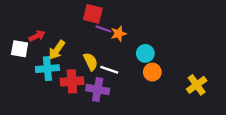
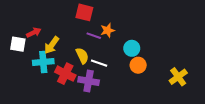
purple line: (103, 29) -> (94, 36), moved
red cross: (72, 81) -> (65, 74), turned 30

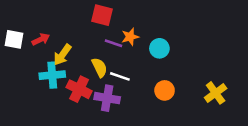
white square: (18, 44) -> (14, 39), moved
cyan circle: (132, 48) -> (159, 48), moved
orange circle: (138, 65) -> (165, 90), moved

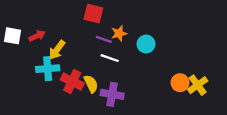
yellow semicircle: (99, 67) -> (91, 84), moved
white line: (120, 76) -> (110, 58), moved
orange circle: (165, 90) -> (180, 83), moved
purple cross: (107, 98) -> (112, 94), moved

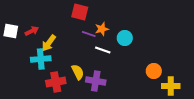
white line: (110, 58) -> (103, 50), moved
red cross: (72, 82) -> (56, 82), moved, turned -36
yellow cross: (198, 85) -> (171, 86), moved, turned 36

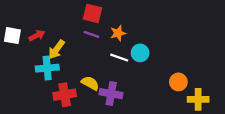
purple line: (89, 34) -> (91, 34), moved
cyan circle: (125, 38) -> (140, 53), moved
yellow semicircle: (78, 72) -> (90, 83), turned -35

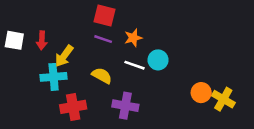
red arrow: (37, 36) -> (42, 40), turned 119
yellow semicircle: (90, 83) -> (102, 76), moved
yellow cross: (198, 99) -> (223, 99), moved, turned 30

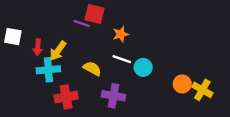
purple line: (103, 39) -> (82, 24), moved
red arrow: (42, 40) -> (38, 47), moved
cyan circle: (158, 60) -> (143, 67), moved

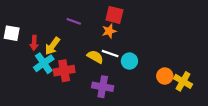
red square: (95, 14) -> (114, 15), moved
yellow semicircle: (92, 69) -> (95, 57), moved
cyan cross: (48, 70) -> (44, 63), turned -30
red cross: (66, 97) -> (64, 71), moved

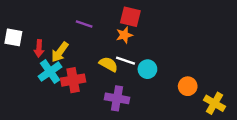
yellow cross: (183, 81) -> (214, 103), moved

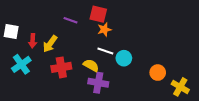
red square: (130, 17) -> (98, 14), moved
yellow semicircle: (108, 64) -> (91, 65), moved
cyan cross: (50, 72) -> (21, 64), moved

